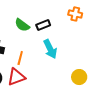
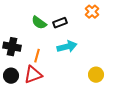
orange cross: (75, 14) -> (92, 12), turned 32
cyan arrow: (50, 49) -> (67, 47), turned -78

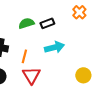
green semicircle: (39, 23) -> (26, 23), turned 126
red triangle: (33, 75) -> (31, 75), moved, turned -42

